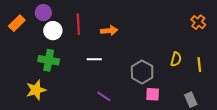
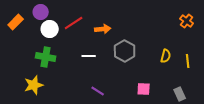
red line: (78, 24) -> (74, 23), turned 60
gray hexagon: (142, 72) -> (125, 51), moved

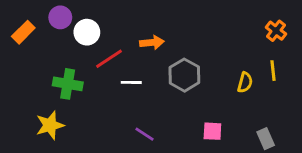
red line: (74, 23) -> (109, 59), moved
white circle: (50, 29) -> (87, 32), moved
yellow line: (188, 61) -> (273, 71), moved

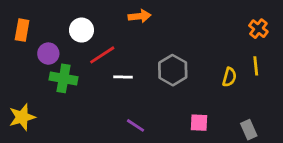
purple circle: (60, 17) -> (48, 54), moved
orange rectangle: (23, 32) -> (22, 30), turned -35
orange arrow: (152, 43) -> (140, 16), moved
yellow star: (50, 125) -> (22, 117), moved

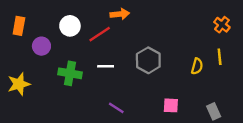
red line: (102, 55) -> (100, 34), moved
green cross: (64, 78) -> (70, 73), moved
yellow star: (22, 117) -> (19, 84), moved

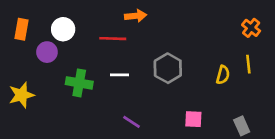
white circle: (70, 26) -> (63, 29), moved
red line: (100, 34) -> (113, 39), turned 35

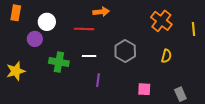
orange cross: (251, 28) -> (161, 21), moved, size x1.5
orange rectangle: (21, 29) -> (16, 13), moved
yellow line: (248, 64) -> (193, 29), moved
purple line: (132, 122) -> (98, 80), moved, turned 64

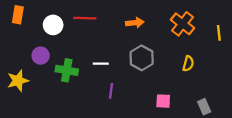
orange arrow: (101, 12) -> (135, 23), moved
red line: (84, 29) -> (85, 18), moved
purple circle: (35, 39) -> (41, 56), moved

